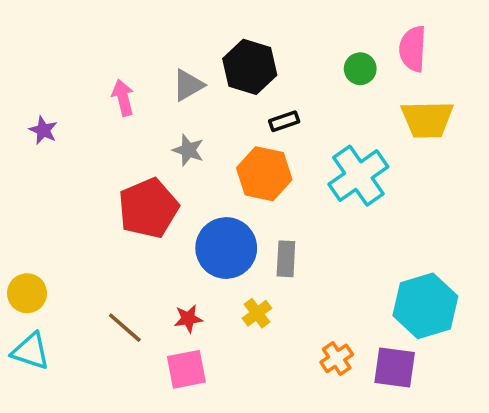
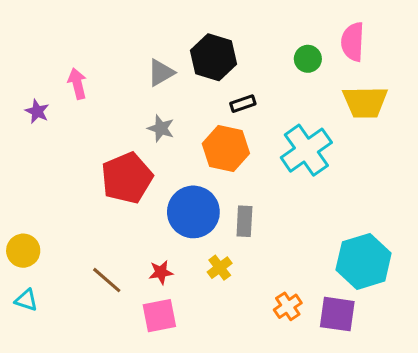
pink arrow: (123, 98) -> (77, 84), moved
cyan triangle: (31, 351) -> (26, 300), size x0.7

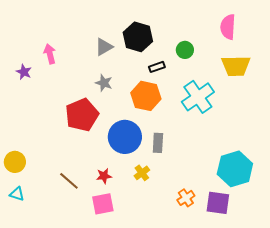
green circle: (308, 59) -> (185, 50), moved

